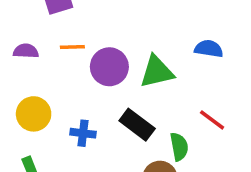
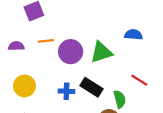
blue cross: (83, 133) -> (66, 91), moved

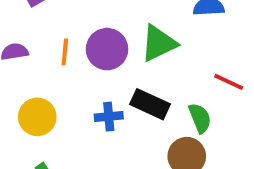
orange line: (46, 41) -> (65, 52), moved, turned -70

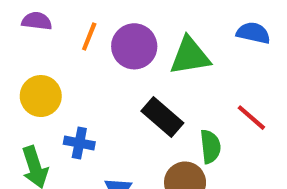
blue cross: (109, 117) -> (79, 143), moved

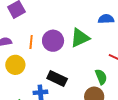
yellow circle: (41, 96) -> (15, 65), moved
black rectangle: (162, 117) -> (57, 78), moved

